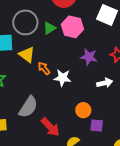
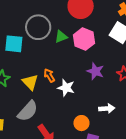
yellow triangle: (27, 55) -> (30, 82), moved
white arrow: (105, 83) -> (107, 108), moved

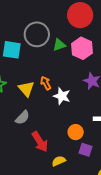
gray semicircle: (28, 111) -> (22, 118), size x0.7

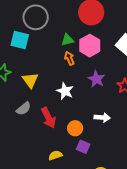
gray circle: (37, 34) -> (36, 17), moved
orange arrow: (46, 83) -> (69, 58), moved
red arrow: (40, 142) -> (48, 118), moved

